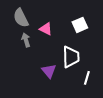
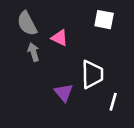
white square: (80, 25) -> (104, 20), moved, turned 35

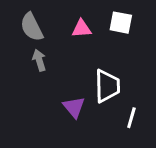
pink triangle: (60, 38) -> (82, 29), moved, turned -30

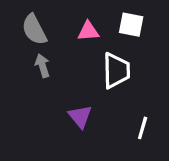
white trapezoid: (107, 86) -> (116, 71), moved

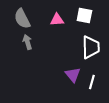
white trapezoid: (116, 71) -> (91, 47), moved
purple triangle: (80, 116) -> (73, 75), moved

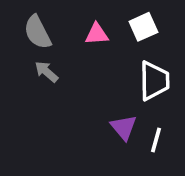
white square: (84, 16) -> (143, 27), turned -35
gray arrow: (27, 42) -> (46, 72), turned -32

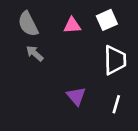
purple triangle: (124, 127) -> (76, 96), moved

